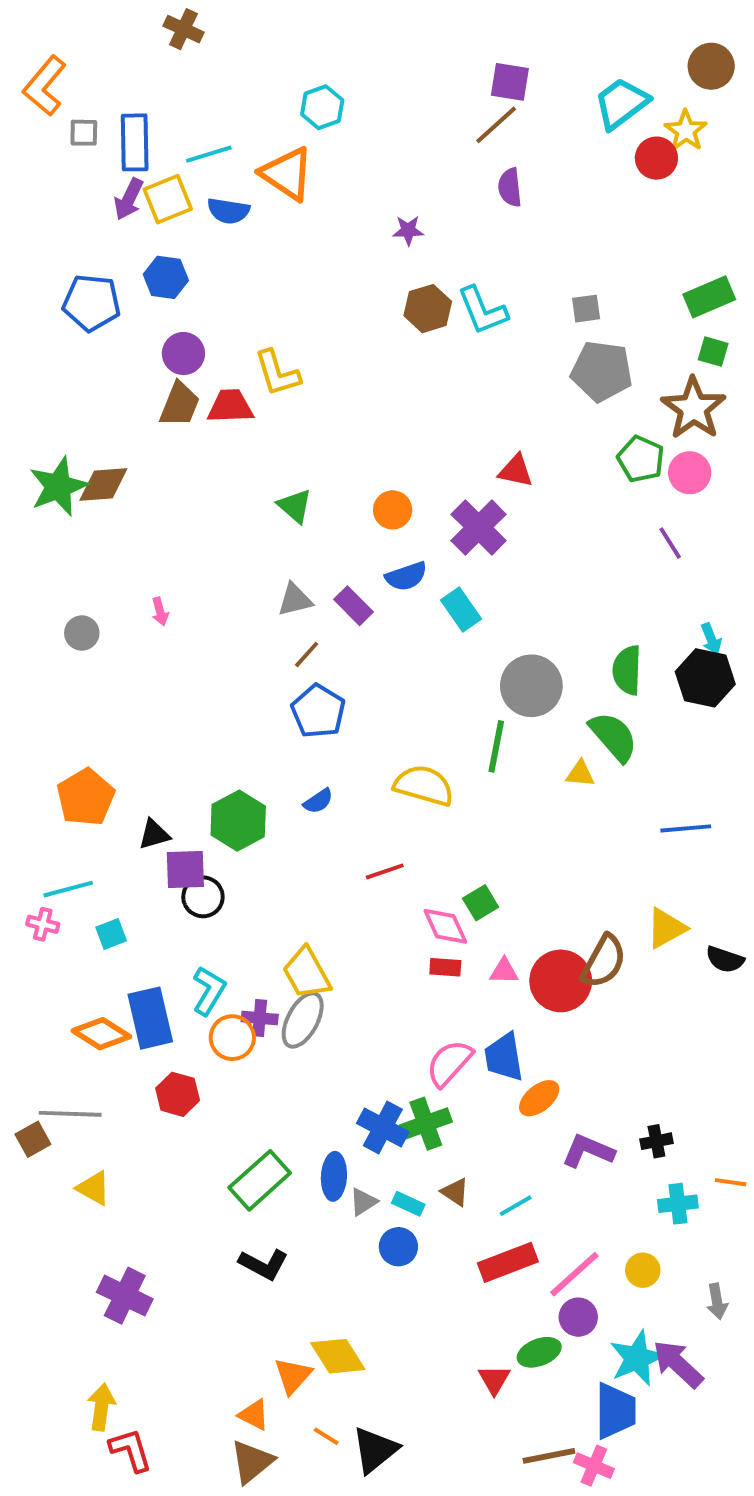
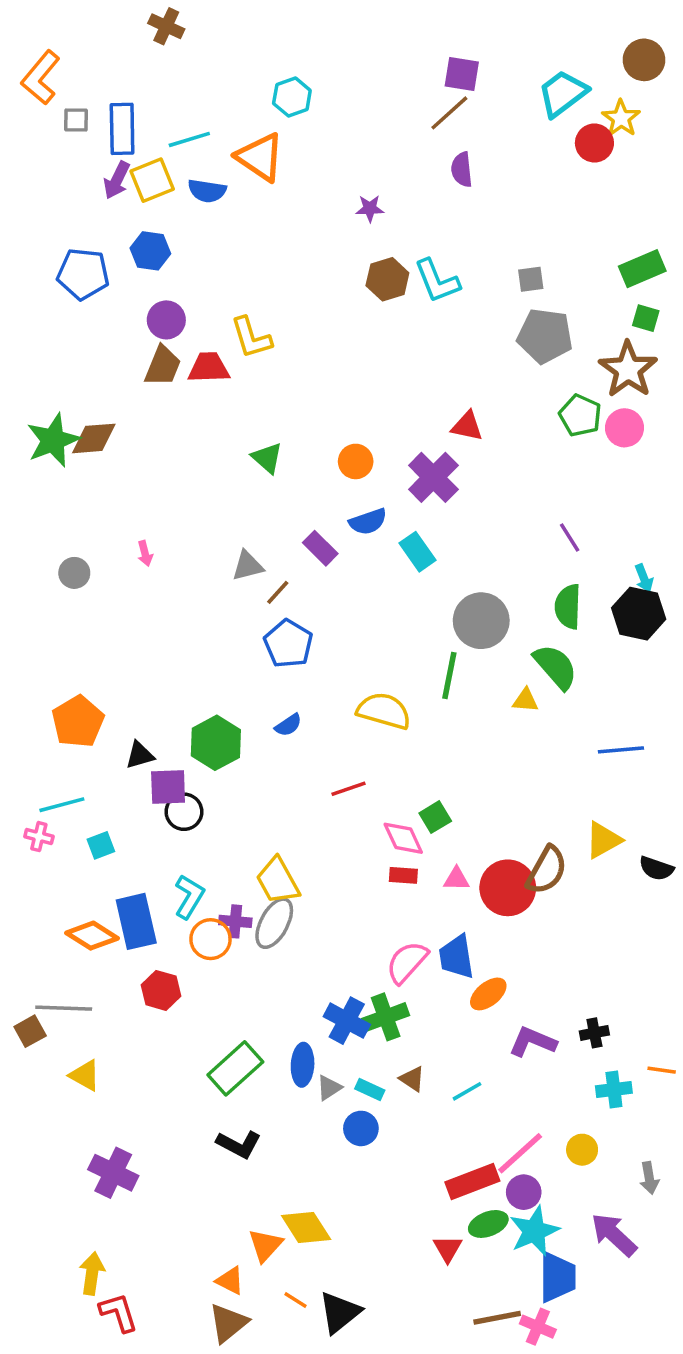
purple line: (670, 543) -> (570, 538), moved
gray triangle: (295, 600) -> (248, 566), moved
red rectangle: (508, 1262) -> (472, 1182), moved
cyan star: (637, 1358) -> (534, 1231), moved

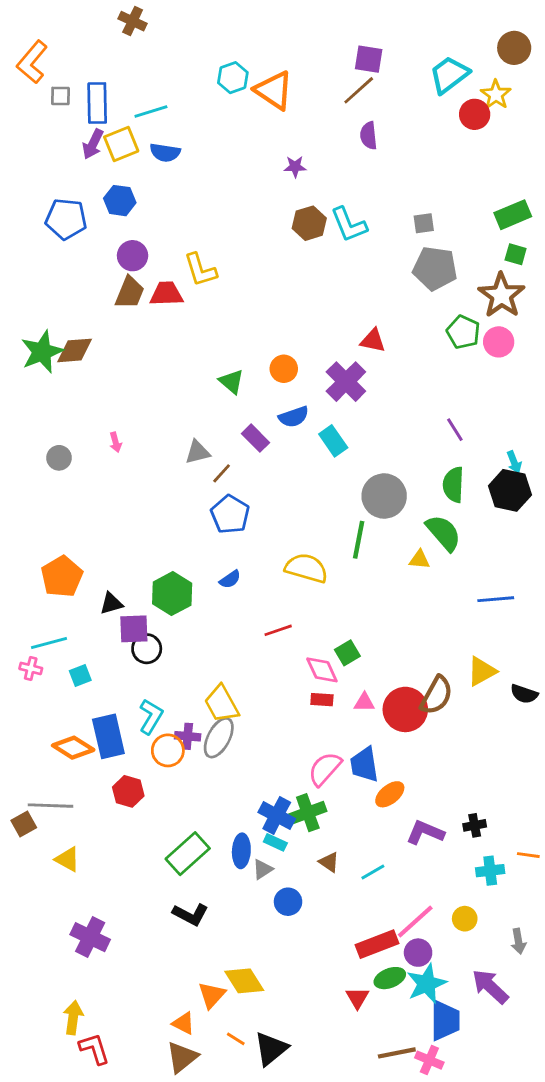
orange triangle: (260, 157) -> (274, 90), moved
green triangle: (267, 458) -> (231, 382), moved
cyan rectangle: (370, 1090) -> (275, 842), moved

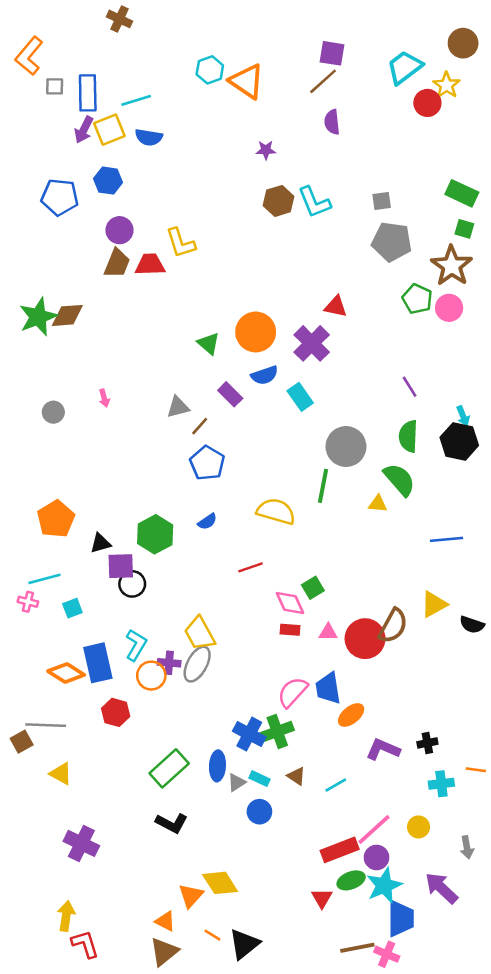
green rectangle: (513, 215) -> (462, 193), turned 48
orange circle: (284, 369) -> (256, 332), size x1.6
cyan rectangle: (275, 842) -> (259, 779), moved

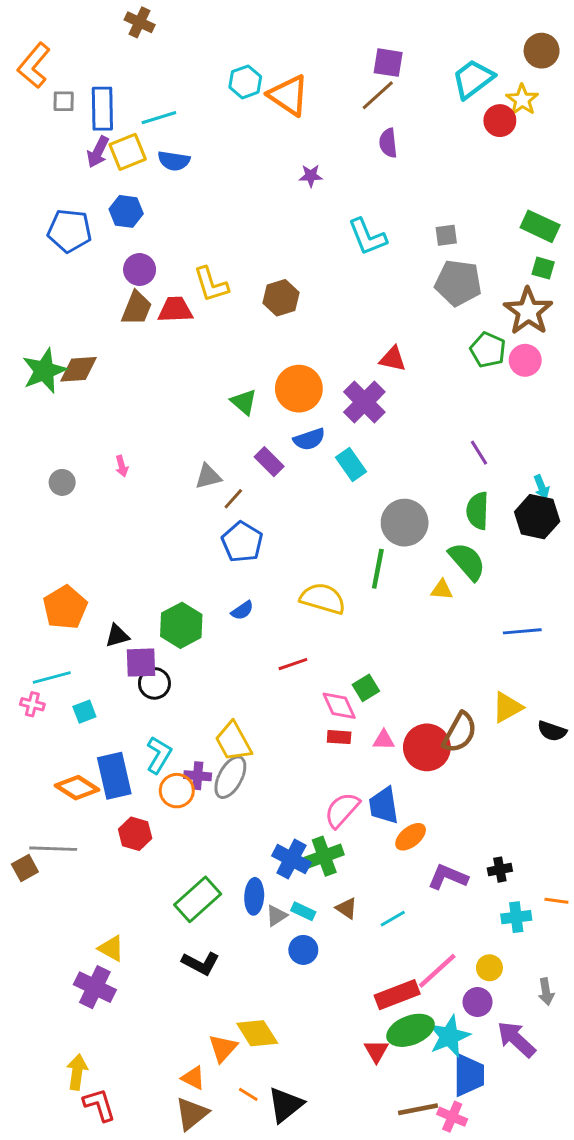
brown hexagon: (279, 201) -> (281, 298), moved
yellow triangle: (61, 774) -> (111, 948), moved
purple circle: (377, 857) -> (478, 1002), moved
green ellipse: (351, 880) -> (411, 1030), size x1.4

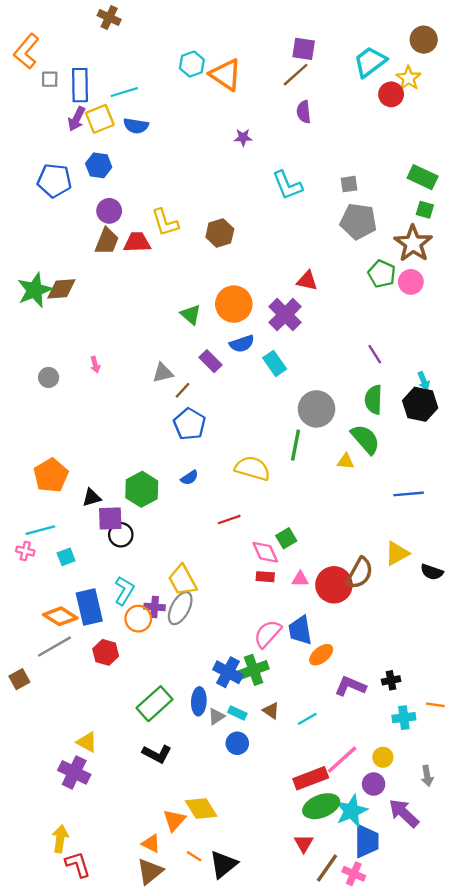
gray line: (53, 849) -> (54, 647), moved, turned -32
red triangle: (376, 1051) -> (304, 843), moved
brown line: (418, 1109) -> (327, 868), turned -44

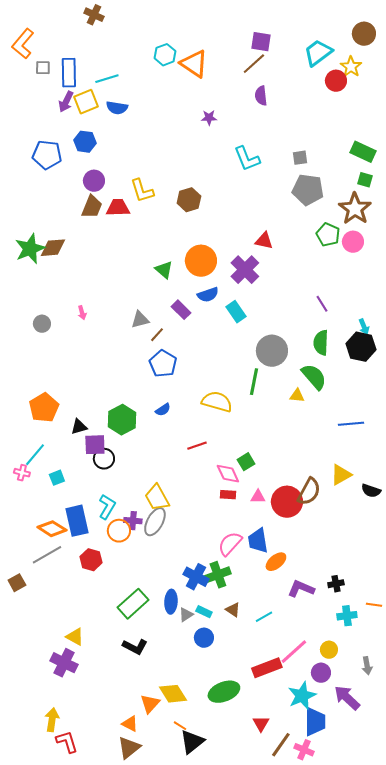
cyan line: (40, 530) -> (35, 455), turned -35
green ellipse: (321, 806) -> (224, 692), moved
orange line: (194, 856) -> (180, 726), moved

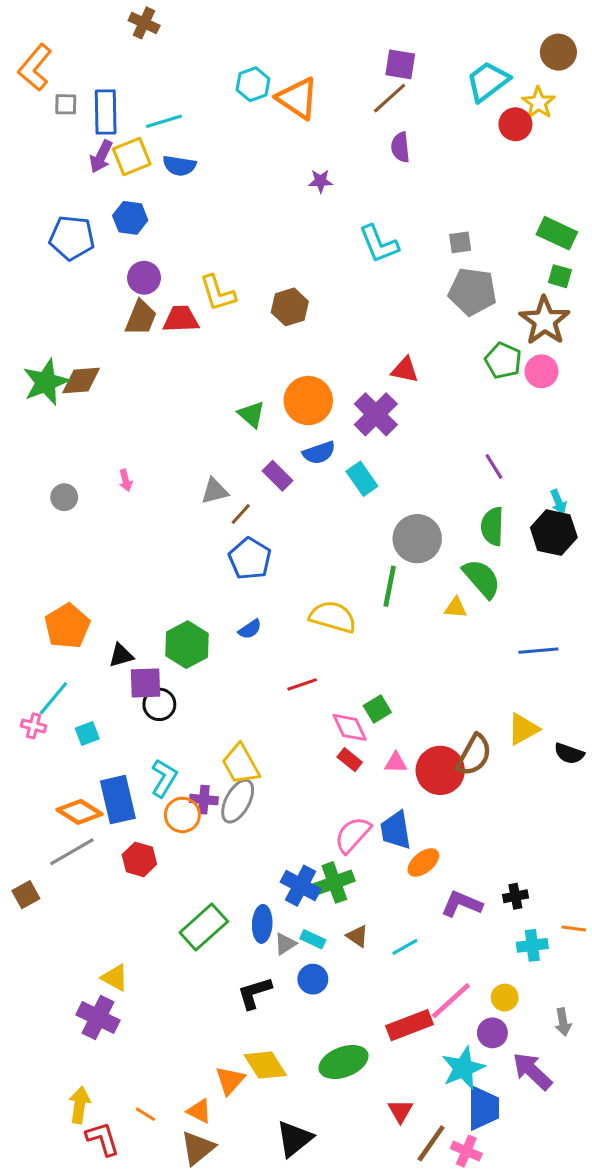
red rectangle: (228, 495) -> (350, 760), turned 35
black L-shape: (135, 647) -> (255, 993), moved, turned 135
orange line: (180, 726) -> (146, 1114), moved

